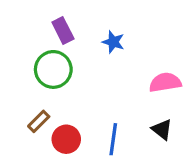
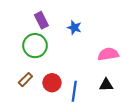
black triangle: (162, 129) -> (106, 85), turned -40
red circle: (66, 139) -> (52, 83), moved

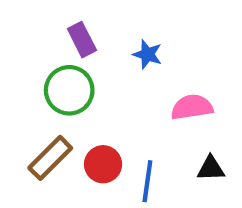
pink semicircle: (108, 54) -> (192, 107), moved
brown rectangle: (25, 80) -> (50, 158), size x1.5

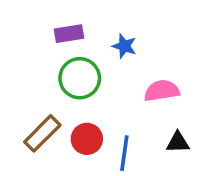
purple rectangle: (82, 40) -> (69, 34), turned -72
green circle: (69, 90) -> (80, 78), moved

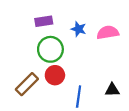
pink semicircle: (162, 91) -> (108, 32), moved
red circle: (87, 139) -> (55, 75), moved

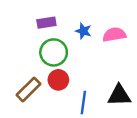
black triangle: (112, 90) -> (119, 95), size x1.5

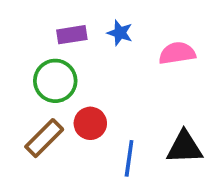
blue star: (83, 31) -> (120, 33), moved
green circle: (54, 52) -> (55, 81), moved

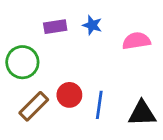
green circle: (55, 81) -> (22, 62), moved
blue line: (129, 158) -> (99, 105), moved

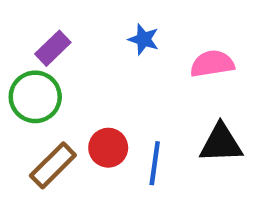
purple rectangle: (55, 27) -> (53, 48), moved, turned -35
black triangle: (142, 113) -> (221, 143), moved

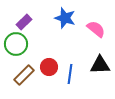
blue star: (144, 39) -> (65, 18), size x1.5
pink semicircle: (212, 64) -> (96, 29), turned 48

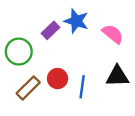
purple rectangle: (24, 22) -> (50, 30), moved

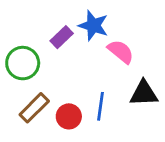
pink semicircle: (113, 34) -> (121, 52), moved
red circle: (58, 79) -> (69, 116), moved

